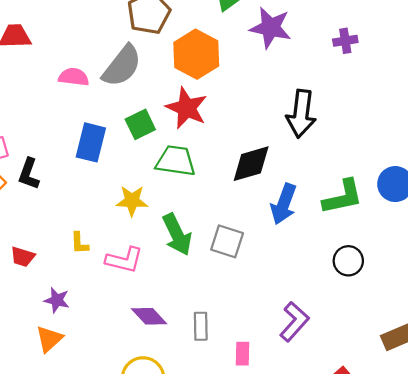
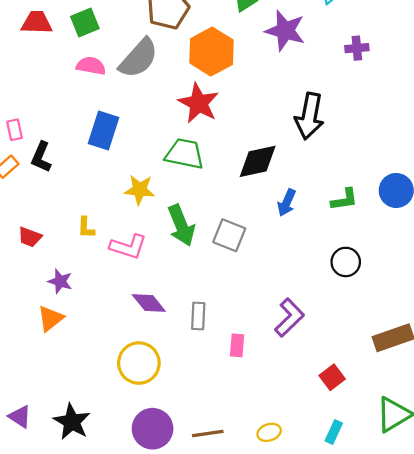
green square: (140, 124) -> (85, 23), moved
green L-shape: (343, 197) -> (344, 200), size x0.7
blue arrow: (284, 204) -> (287, 203), size x0.7

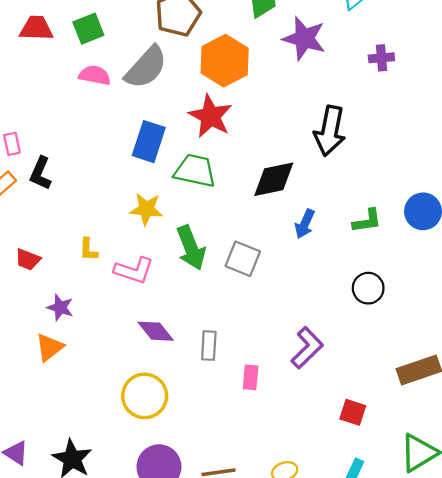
blue rectangle: (103, 130) -> (149, 142), moved
red square: (332, 377) -> (353, 412), turned -35

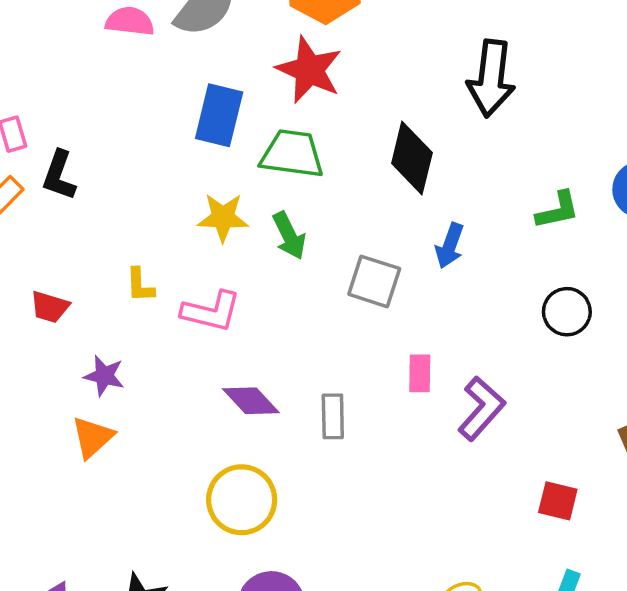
black diamond: (274, 179) -> (412, 158), turned -60
blue arrow: (305, 224) -> (450, 246), moved
green arrow: (191, 248) -> (289, 236), moved, size x0.7
pink rectangle: (251, 377) -> (420, 373), moved

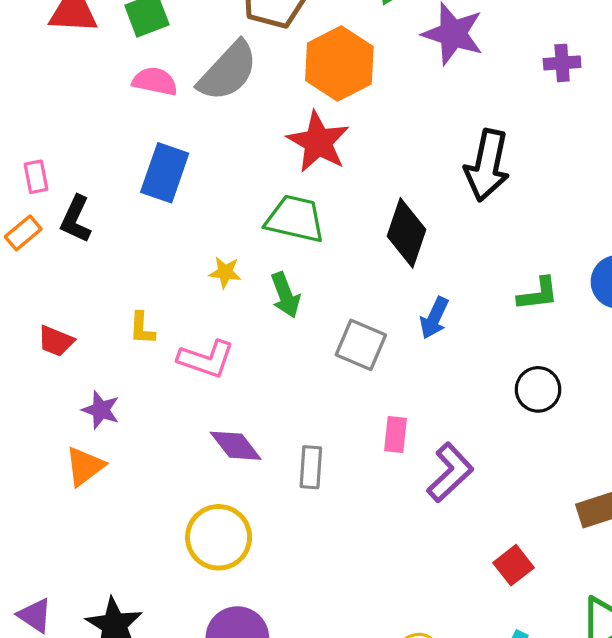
blue rectangle: (219, 115) -> (165, 173), moved
yellow star: (223, 217) -> (225, 272), size x0.7
red square: (558, 501) -> (513, 565), turned 33

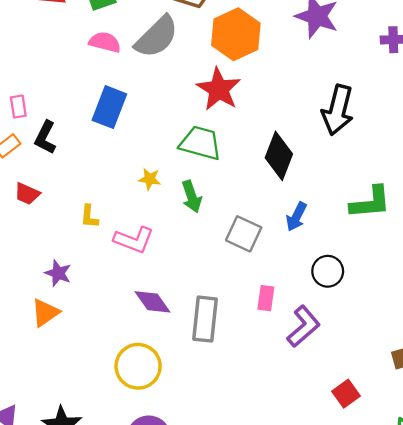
green L-shape: (538, 294) -> (370, 202), size x1.4
red trapezoid: (56, 341) -> (27, 194), moved
black circle: (538, 389) -> (328, 271), moved
gray rectangle: (311, 467) -> (205, 319), size x1.5

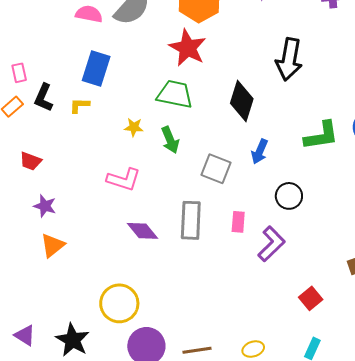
red trapezoid: (27, 194) -> (31, 161), moved
yellow L-shape: (89, 216) -> (79, 105), moved, turned 90
purple star: (58, 273) -> (45, 206), moved
gray rectangle: (205, 319) -> (191, 220), moved
yellow circle: (138, 366) -> (119, 303), moved

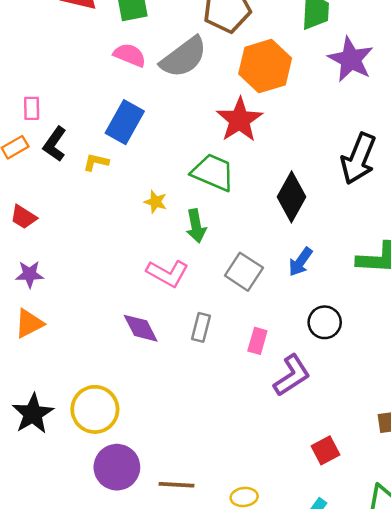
pink L-shape: (124, 179) -> (168, 273), moved
purple star: (45, 206) -> (30, 274), turned -30
gray rectangle: (191, 220) -> (201, 327), size x0.6
black star: (73, 340) -> (33, 414), moved

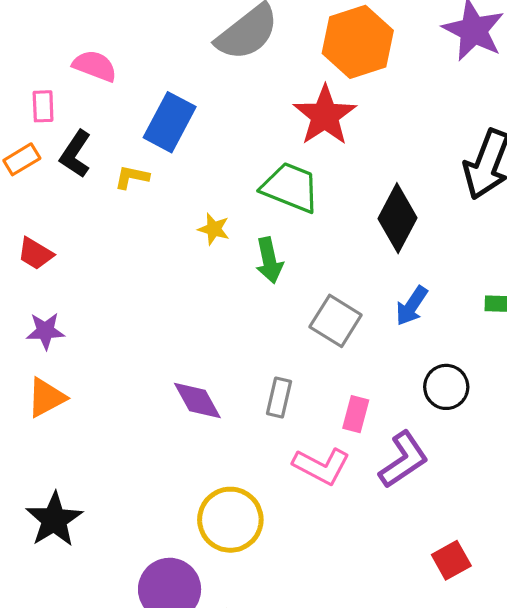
pink semicircle: (130, 55) -> (95, 66), moved
pink L-shape: (168, 273) -> (321, 466), moved
yellow circle: (95, 409) -> (230, 520), moved

